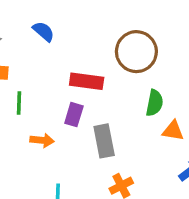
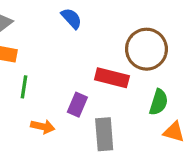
blue semicircle: (44, 31) -> (71, 18), moved
red rectangle: (87, 81) -> (112, 78), moved

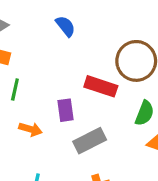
purple rectangle: (77, 105) -> (65, 110), turned -35
gray rectangle: (104, 134) -> (90, 141), turned 64

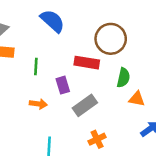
blue semicircle: (65, 26) -> (52, 21), size x1.5
green line: (15, 89) -> (36, 66), moved

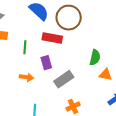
brown circle: (111, 39) -> (69, 18), moved
red rectangle: (87, 63) -> (52, 38), moved

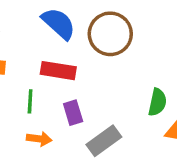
red rectangle: (52, 38) -> (58, 71), moved
green line: (25, 47) -> (30, 101), moved

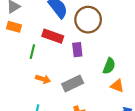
purple rectangle: (73, 113) -> (77, 50), moved
orange arrow: (39, 139) -> (43, 79), moved

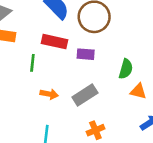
purple rectangle: (77, 50) -> (86, 54), turned -72

